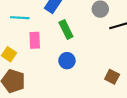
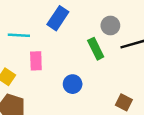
green rectangle: (66, 29) -> (96, 49), moved

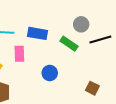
blue rectangle: (58, 18) -> (38, 33), moved, turned 66
green rectangle: (96, 49) -> (69, 44), turned -30

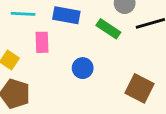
brown square: (92, 88) -> (140, 88), size x1.5

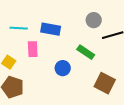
green rectangle: (108, 29) -> (86, 52), moved

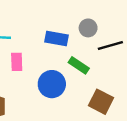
blue rectangle: (51, 29) -> (57, 38), moved
blue circle: (63, 68) -> (52, 84), size x1.5

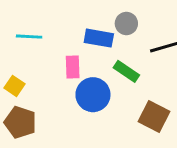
gray circle: (88, 28) -> (126, 23), moved
pink rectangle: (17, 62) -> (73, 67), moved

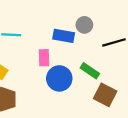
green rectangle: (126, 71) -> (90, 71), moved

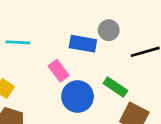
pink rectangle: (44, 58) -> (59, 71), turned -35

